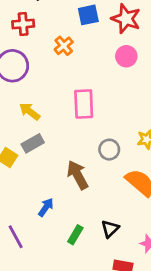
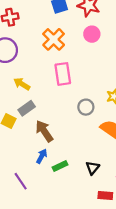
orange cross: (64, 46) -> (54, 39), moved, size x1.5
brown arrow: (78, 175) -> (44, 131), moved
green rectangle: (75, 235) -> (60, 166), moved, turned 40

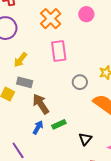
yellow arrow: (22, 84) -> (20, 60), turned -84
gray rectangle: (27, 108) -> (25, 82), turned 49
green rectangle: (60, 166) -> (59, 124), moved

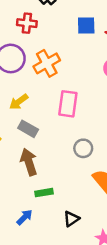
orange cross: (51, 19) -> (47, 63), moved
gray rectangle: (25, 82) -> (28, 129), moved
blue arrow: (38, 127) -> (25, 217), moved

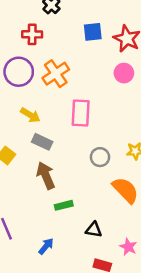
yellow arrow: (19, 102) -> (30, 115), turned -108
blue arrow: (25, 217) -> (46, 246), moved
black triangle: (71, 219) -> (94, 230), turned 48

